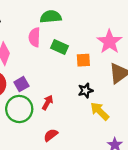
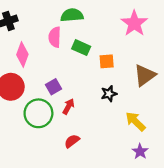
pink star: (109, 42) -> (134, 23), moved
purple square: (21, 84) -> (53, 87), moved
yellow arrow: (100, 111) -> (135, 121), moved

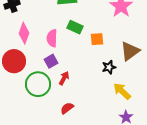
pink semicircle: (55, 37) -> (52, 38), moved
black star: (109, 94) -> (109, 67), moved

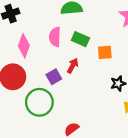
pink semicircle: (52, 38) -> (55, 37), moved
red arrow: (64, 78) -> (73, 66), moved

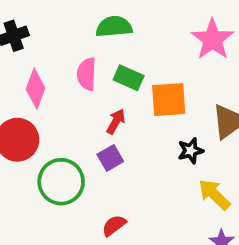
orange square: (105, 52) -> (169, 100), size x1.5
purple square: (54, 77) -> (110, 158), moved

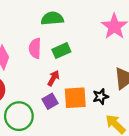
green rectangle: (129, 78) -> (61, 51), turned -48
orange square: (169, 100) -> (75, 98), moved

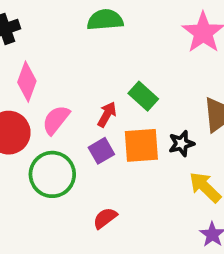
pink semicircle: (35, 48) -> (56, 120), moved, turned 36
green rectangle: (61, 51) -> (143, 96), moved, turned 66

